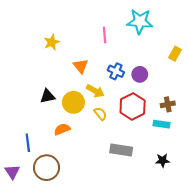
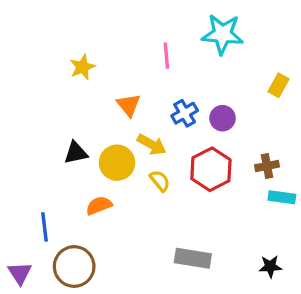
blue cross: (116, 71) -> (185, 113), turned 35
cyan rectangle: (162, 124) -> (282, 197), moved
gray rectangle: (121, 150) -> (193, 258), moved
black star: (163, 160) -> (270, 266), moved

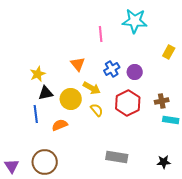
yellow star: (82, 67) -> (38, 74), moved
blue line: (44, 227) -> (36, 114), moved

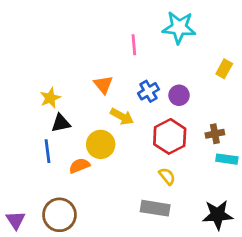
yellow circle: (71, 99) -> (101, 144), moved
yellow semicircle: (97, 110) -> (167, 176), moved
black star: (164, 162) -> (218, 215), size x1.6

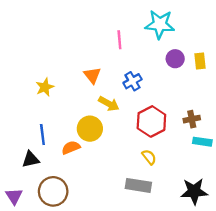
yellow rectangle: (224, 69) -> (200, 61), turned -35
purple circle: (179, 95) -> (175, 59), moved
black triangle: (61, 123) -> (31, 159), moved

